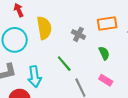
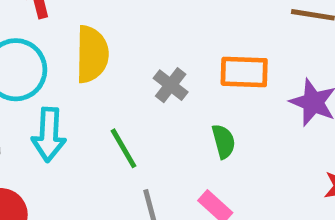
cyan arrow: (35, 77) -> (49, 135), moved

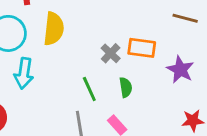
gray cross: (171, 85) -> (111, 53), moved
green line: (123, 148) -> (89, 89), moved

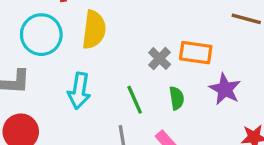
purple star: (180, 70) -> (225, 89), moved
cyan arrow: (24, 73) -> (79, 91), moved

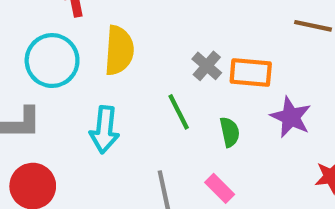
gray cross: (160, 59) -> (207, 66), moved
green line: (135, 100) -> (179, 112), moved

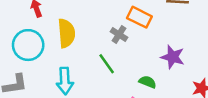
orange rectangle: (251, 73) -> (139, 17), moved, turned 30
green semicircle: (230, 132) -> (148, 82), moved, turned -48

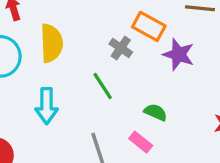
purple star: (173, 57) -> (179, 54), moved

